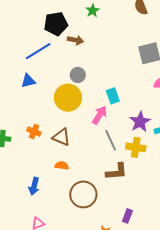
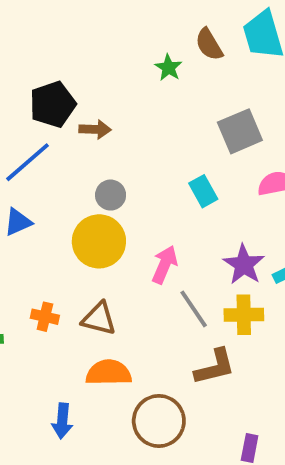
green star: (93, 10) -> (168, 68), moved
cyan rectangle: (113, 96) -> (203, 191), moved
orange semicircle: (62, 166) -> (109, 373), size x1.6

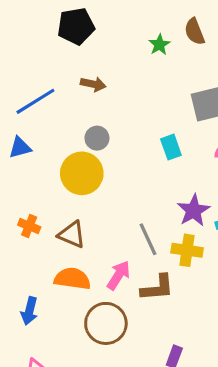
black pentagon: (53, 104) -> (76, 26), moved
pink arrow: (165, 265) -> (119, 275), moved

